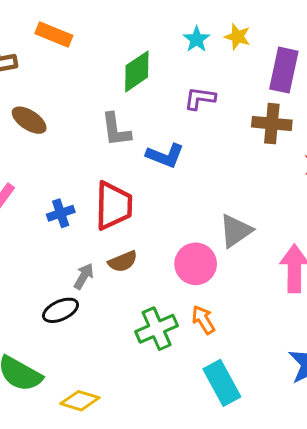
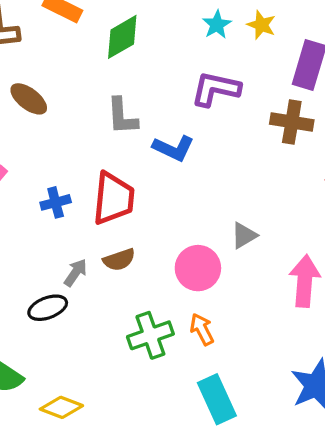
green diamond: (137, 71) -> (122, 37), moved
purple L-shape: (200, 98) -> (216, 89), size x1.4
gray triangle: (236, 231) -> (244, 235), size x0.7

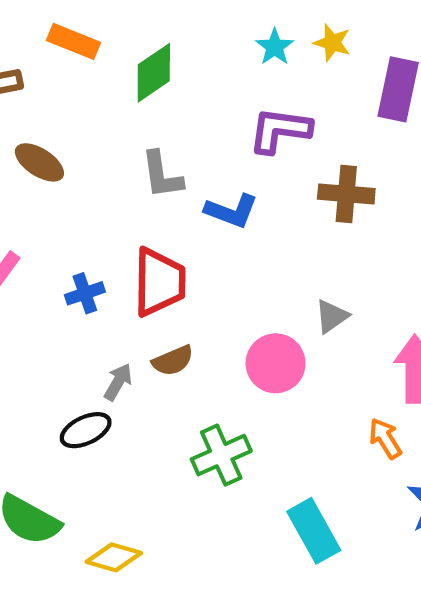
brown cross: (292, 122) -> (346, 194), moved
orange arrow: (202, 329) -> (385, 438), moved

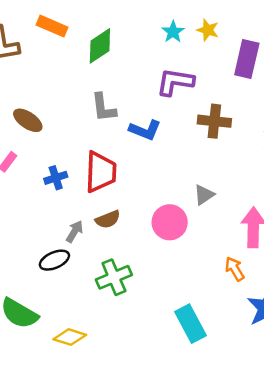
brown ellipse: (39, 162) -> (28, 120), moved
green cross: (221, 455) -> (114, 277), moved

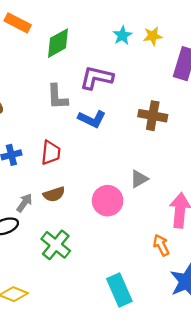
yellow star: (208, 30) -> (153, 36), turned -30
purple L-shape: (175, 82) -> (96, 78), moved
red trapezoid: (101, 172) -> (51, 153), size x0.7
green cross: (114, 277) -> (56, 245), turned -32

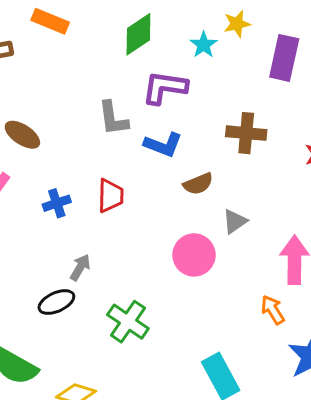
cyan star: (122, 35) -> (204, 45), moved
green diamond: (58, 43) -> (138, 34), moved
brown semicircle: (54, 194) -> (198, 184), moved

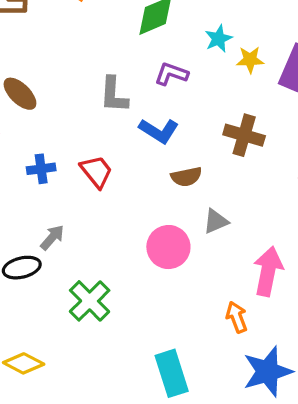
yellow star: (237, 24) -> (250, 60), moved
purple L-shape: (165, 88) -> (171, 74), size x0.7
red trapezoid: (111, 196) -> (96, 172), turned -51

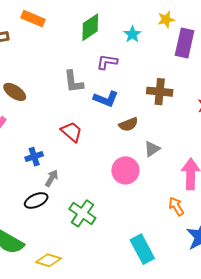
yellow star: (250, 60) -> (166, 20), moved
blue cross: (41, 169) -> (34, 157), moved

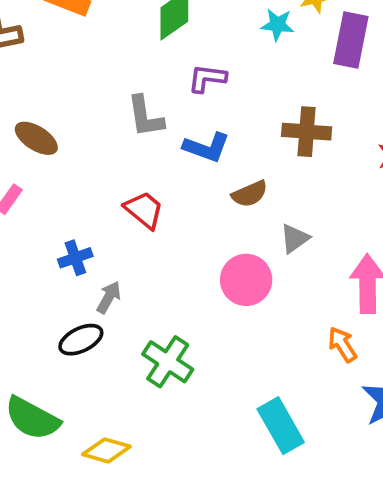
cyan star: (132, 34) -> (277, 25), moved, turned -30

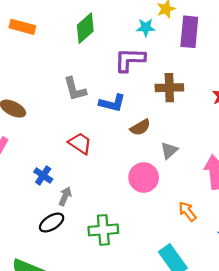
purple L-shape: (207, 78) -> (130, 60), moved, size x1.4
blue cross: (75, 258) -> (43, 175), turned -30
orange arrow: (342, 345) -> (187, 211), moved
green cross: (168, 362) -> (103, 230), turned -32

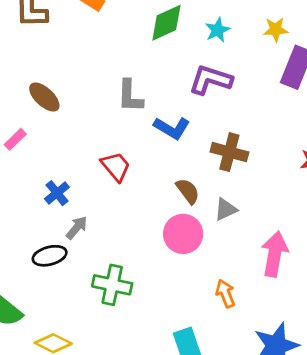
cyan star: (146, 28) -> (218, 30), moved, turned 30
brown cross: (169, 88) -> (229, 152), moved
brown semicircle: (140, 127) -> (188, 191), moved, turned -114

